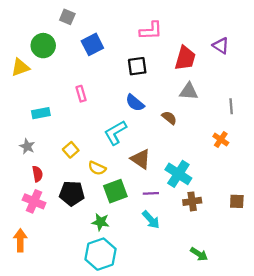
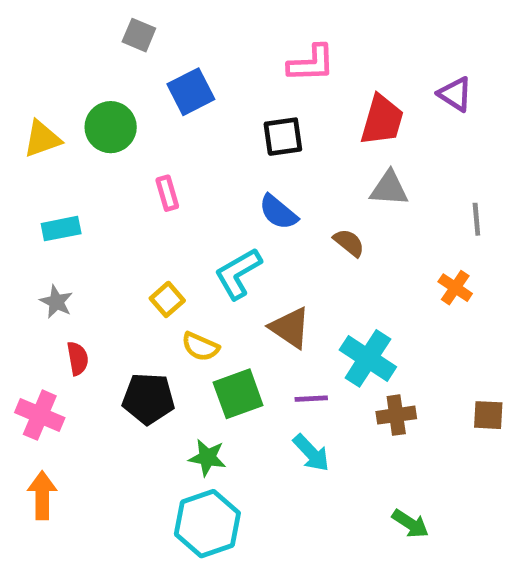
green circle: (43, 46) -> (111, 127), moved
cyan rectangle: (41, 113) -> (61, 229), moved
yellow square: (71, 150) -> (167, 299), moved
pink cross: (34, 201) -> (40, 415), moved

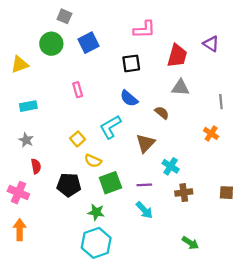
green circle: (111, 127) -> (51, 44), moved
brown triangle: (290, 328) -> (145, 143), moved, turned 40
cyan cross: (368, 358) -> (171, 166), size x0.7

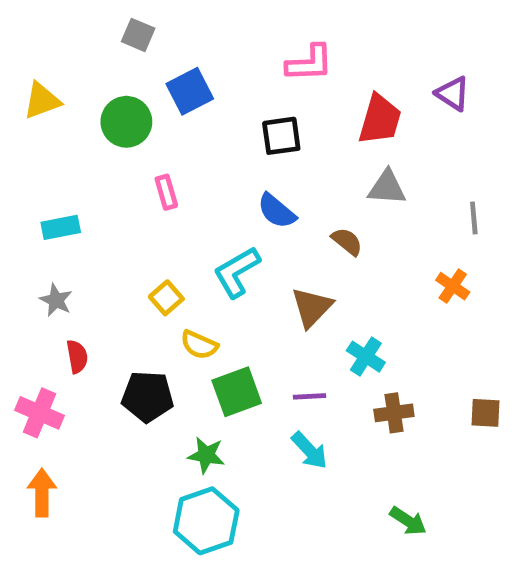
green circle: (51, 44) -> (126, 122), moved
yellow triangle: (20, 65) -> (42, 101), moved

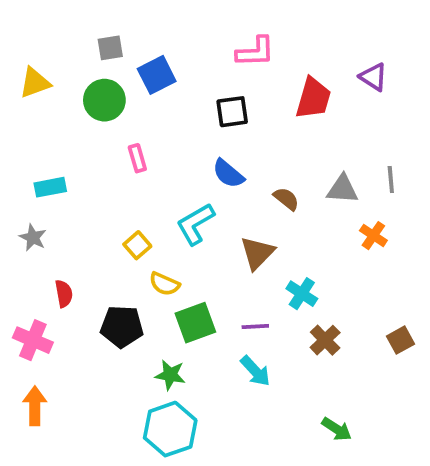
gray square: (138, 35) -> (110, 48), moved, turned -32
gray triangle: (387, 188) -> (342, 189), moved
gray star: (56, 300) -> (33, 237), moved
brown cross: (394, 413) -> (325, 340), turned -36
brown square: (486, 413) -> (400, 340), turned -32

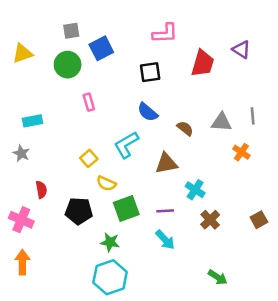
brown triangle: (257, 253) -> (166, 163), turned 35

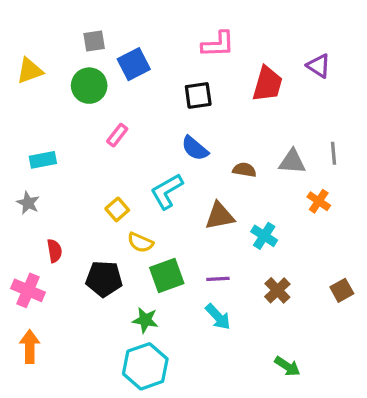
pink rectangle: (89, 102) -> (117, 135), turned 54
brown semicircle: (185, 128) -> (244, 170), turned -30
cyan cross: (195, 190) -> (264, 236), moved

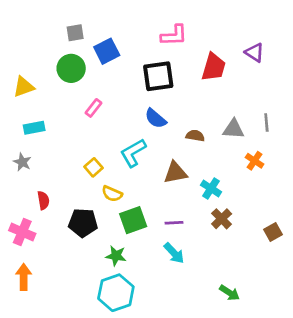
yellow triangle: (30, 71) -> (24, 87), moved
black square: (198, 95) -> (158, 76), size x1.4
brown cross: (277, 290) -> (222, 219), moved

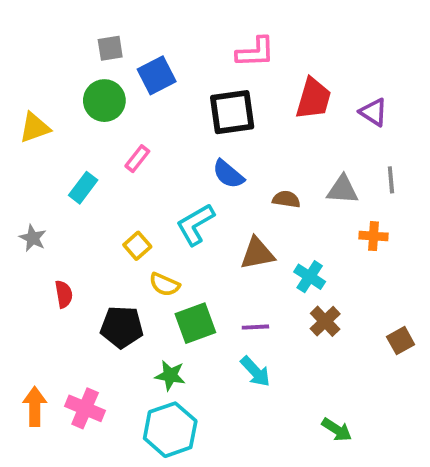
purple triangle: (255, 53) -> (373, 112), moved
cyan rectangle: (34, 128) -> (83, 188), moved, turned -42
orange cross: (255, 161) -> (373, 236), turned -30
pink cross: (22, 232) -> (85, 408), moved

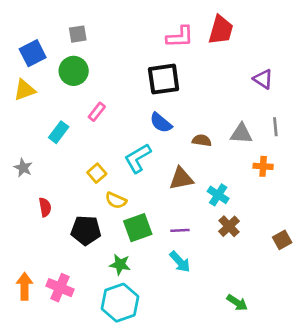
blue square: (157, 75) -> (33, 53), moved
red trapezoid: (313, 99) -> (221, 30), moved

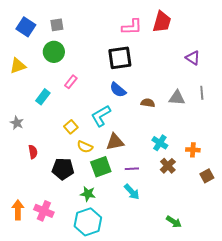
blue square: (33, 53) -> (26, 27), moved, turned -30
orange cross: (263, 166) -> (193, 150), moved
brown triangle: (181, 179) -> (115, 142), moved

